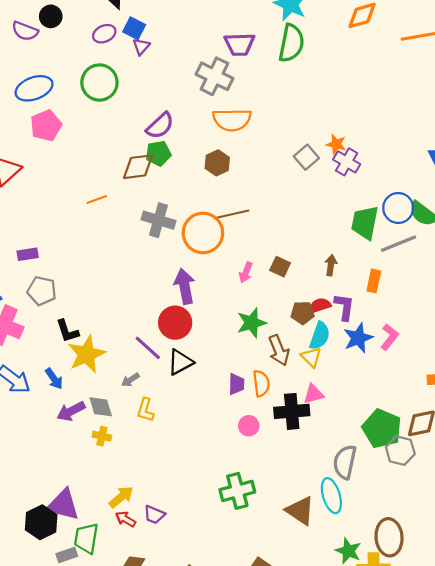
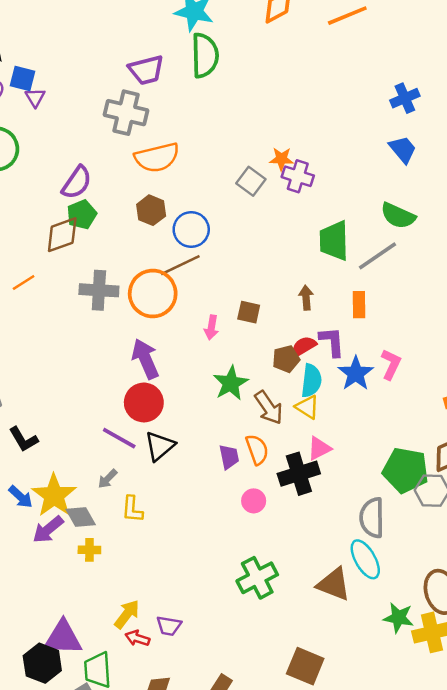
blue circle: (398, 208) -> (191, 229), moved
yellow star: (87, 354) -> (54, 495), moved

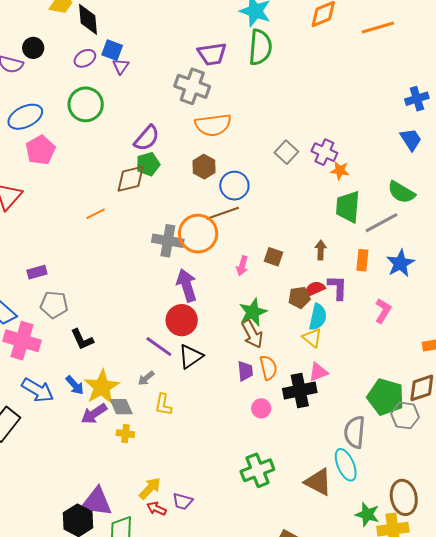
orange star: (281, 159) -> (340, 171), moved
gray cross: (99, 290) -> (168, 241), moved
blue star: (356, 373) -> (400, 263), moved
brown arrow: (269, 408) -> (252, 334), moved

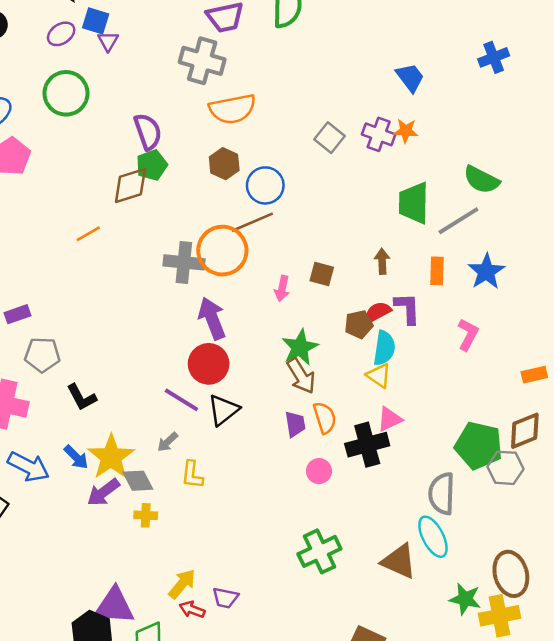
purple semicircle: (147, 138) -> (148, 132), turned -56
blue trapezoid: (411, 139) -> (410, 77), moved
orange star: (340, 171) -> (406, 131), moved

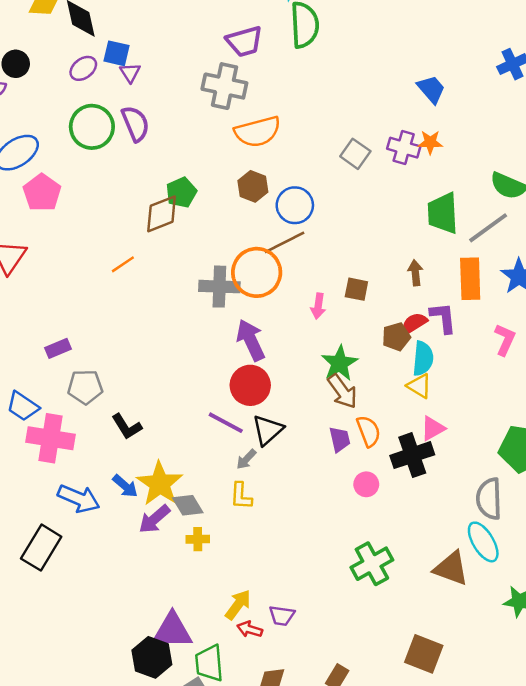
purple semicircle: (148, 132) -> (135, 124), moved
orange rectangle: (437, 271) -> (470, 279), size x1.5
gray arrow: (168, 442) -> (246, 459), moved

